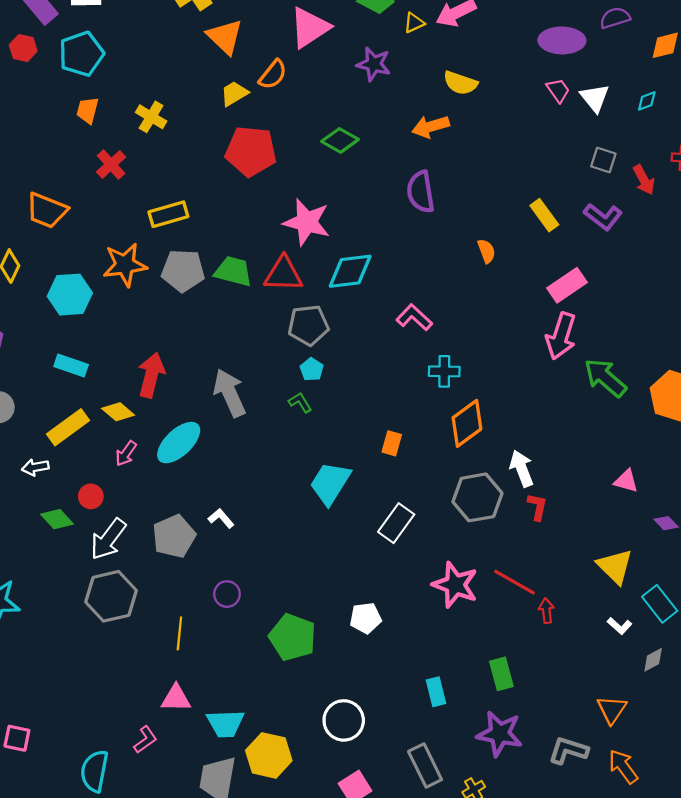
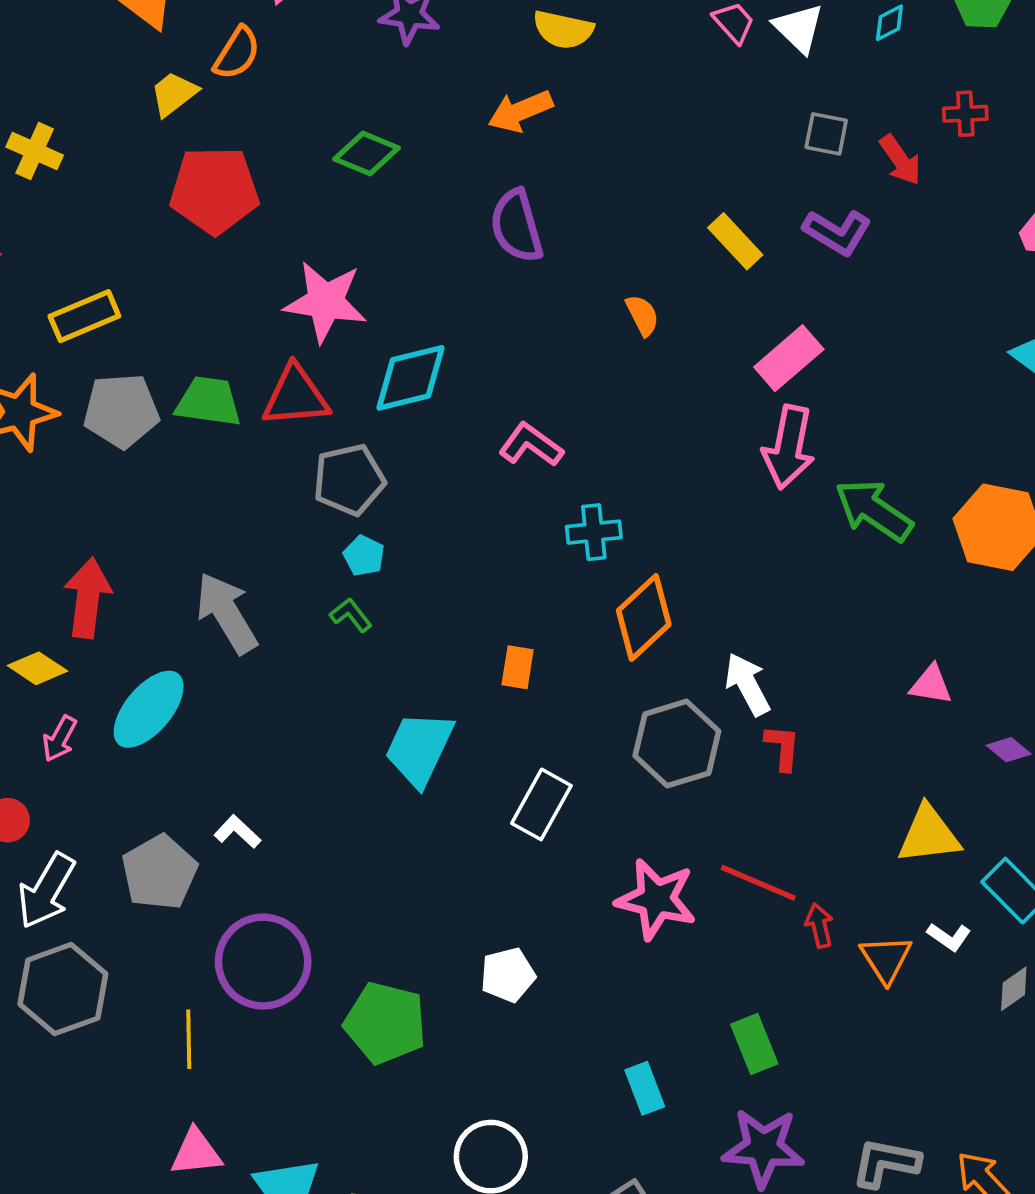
yellow triangle: (615, 566) -> (929, 835), turned -45
purple circle: (227, 594) -> (263, 962), size x2.0
orange triangle: (612, 710) -> (886, 959), moved

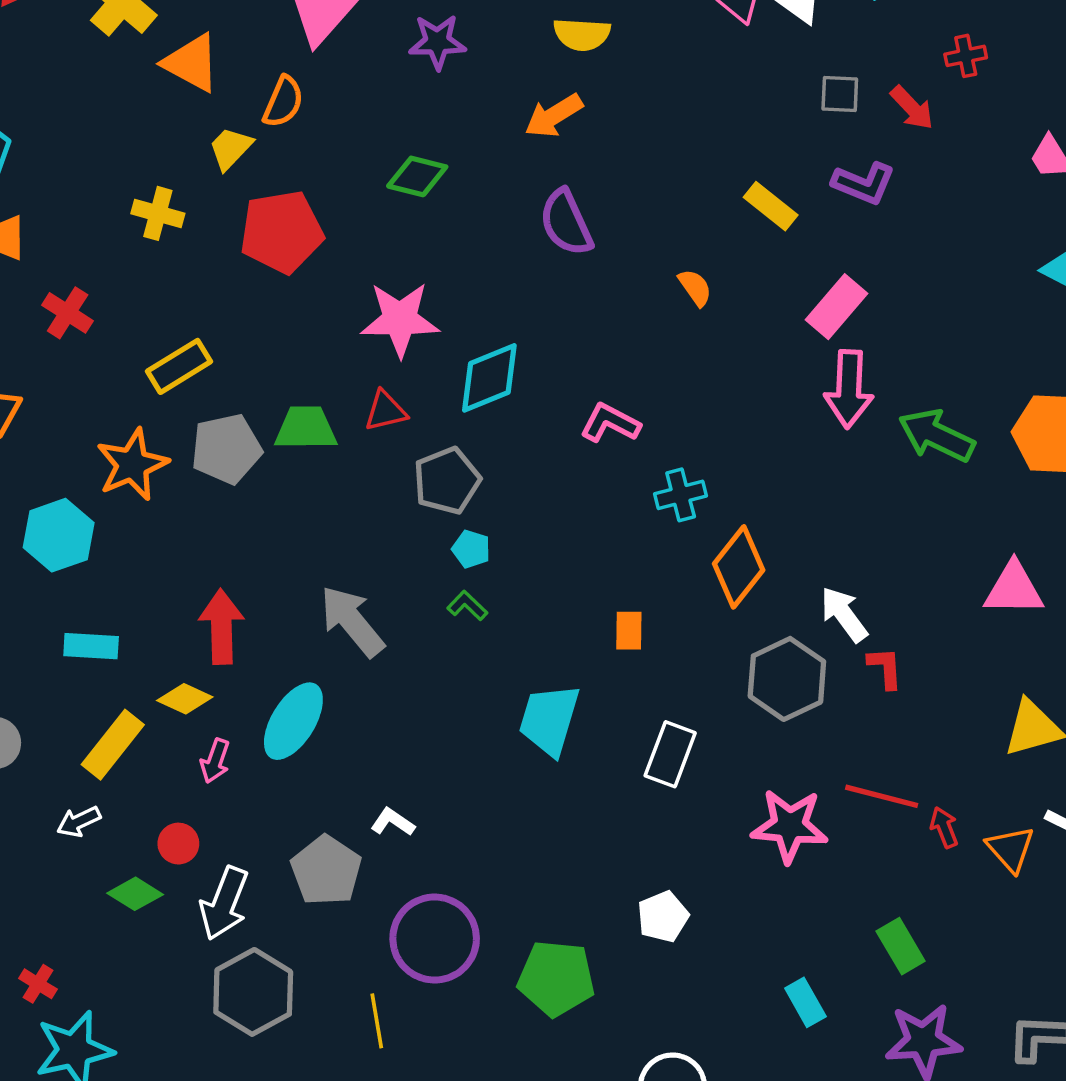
yellow cross: (35, 151) -> (158, 213), moved
red triangle: (296, 396) -> (386, 411), size x0.7
pink triangle: (931, 685) -> (1014, 589), size x1.5

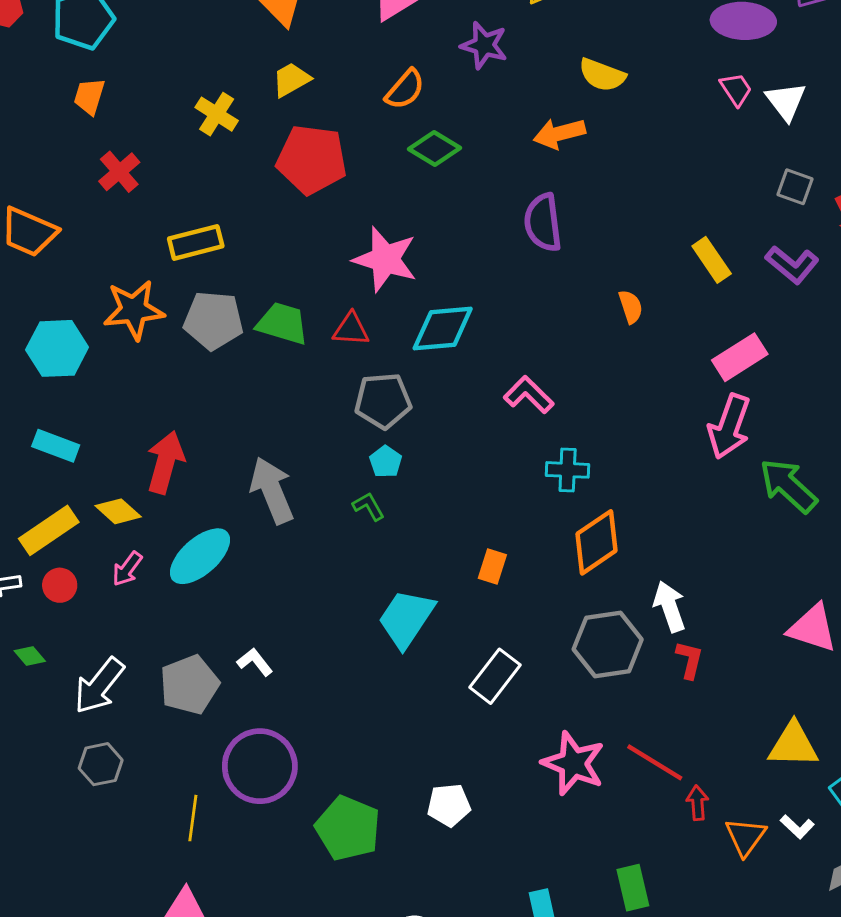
orange semicircle: (283, 102) -> (405, 89), moved
red circle: (178, 844) -> (60, 585), moved
green diamond: (135, 894) -> (30, 656), size x0.7
gray hexagon: (253, 992) -> (101, 764), size x0.6

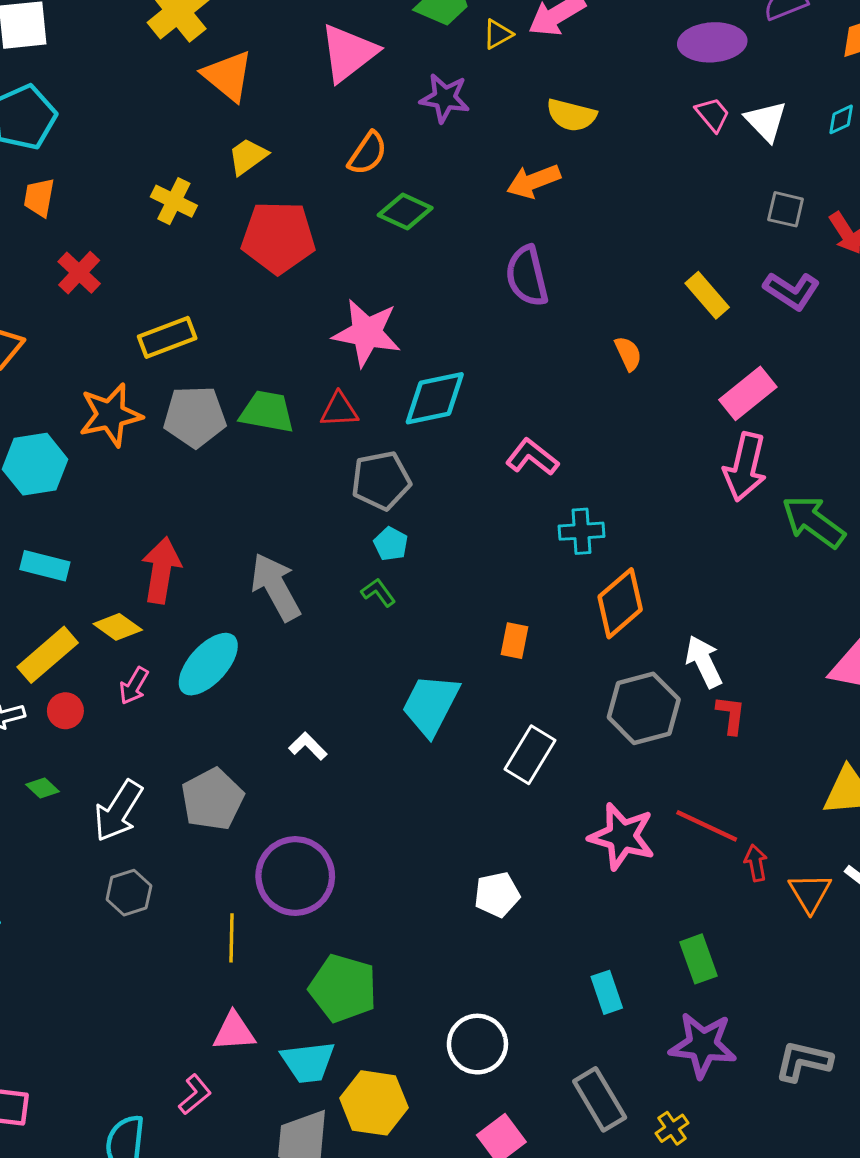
white L-shape: (255, 662) -> (308, 746), moved
green pentagon: (348, 828) -> (343, 988), moved

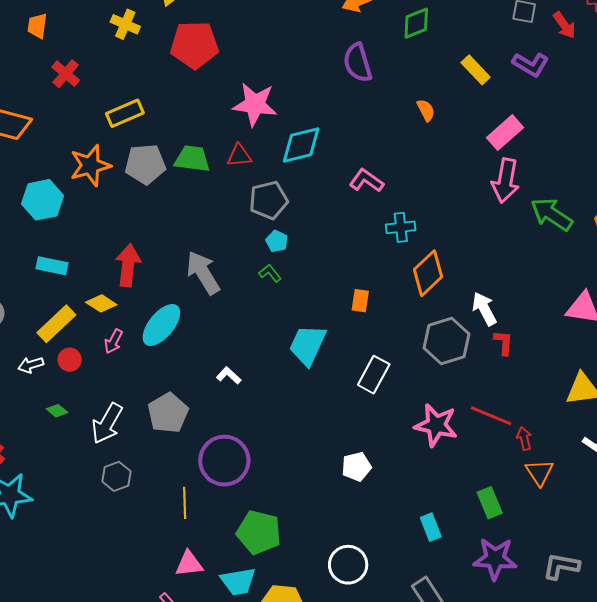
green diamond: (405, 212) -> (416, 23), moved, turned -44
orange triangle: (810, 893) -> (539, 472), moved

